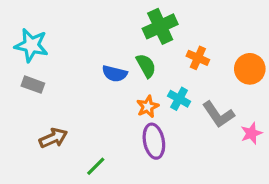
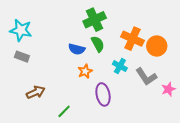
green cross: (160, 26) -> (95, 20), moved
orange cross: (198, 58) -> (133, 39), size x1.5
orange circle: (250, 69) -> (157, 46), moved
orange star: (148, 107) -> (85, 71), moved

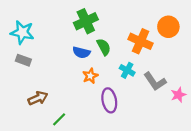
green cross: (95, 20) -> (86, 21), moved
orange circle: (157, 46) -> (168, 27), moved
green line: (64, 111) -> (59, 119), moved

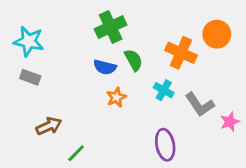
purple ellipse: (109, 100) -> (165, 145), moved

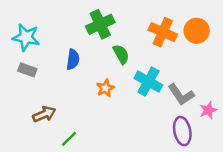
orange cross: (181, 53) -> (163, 32), moved
blue semicircle: (105, 67) -> (73, 59), moved, turned -96
cyan cross: (164, 90) -> (148, 82), size x1.5
purple ellipse: (165, 145) -> (182, 131), moved

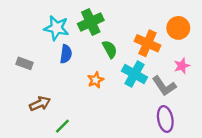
orange cross: (163, 32) -> (148, 43), moved
cyan star: (26, 37) -> (56, 28), moved
pink star: (208, 110) -> (182, 66), moved

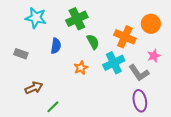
cyan star: (56, 28) -> (36, 18), moved
cyan cross: (135, 74) -> (114, 63), turned 35

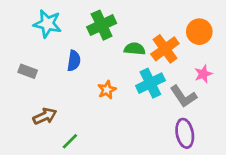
orange cross: (125, 37) -> (165, 49), turned 30
green semicircle: (93, 42) -> (135, 49), moved, turned -56

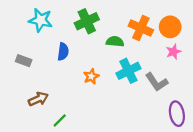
orange cross: (165, 49) -> (141, 28), moved, turned -30
pink star: (203, 74) -> (174, 52), moved
purple ellipse: (185, 133) -> (177, 114), moved

